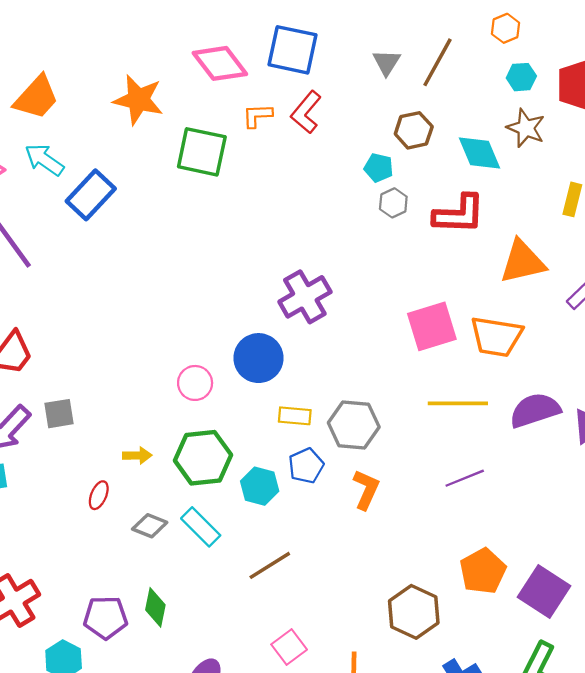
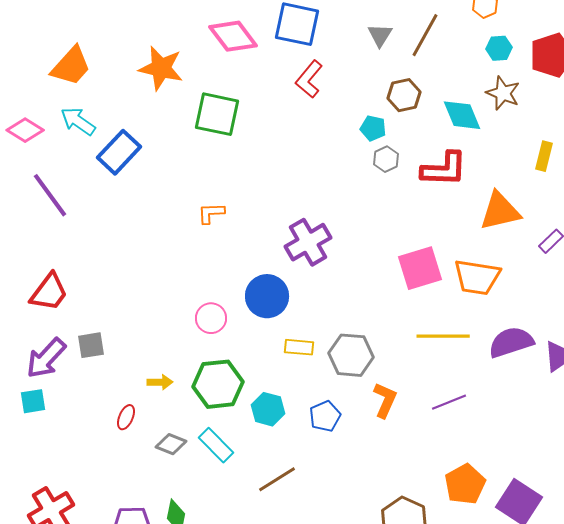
orange L-shape: (257, 116) -> (211, 213), moved
blue pentagon: (306, 466) -> (325, 416), moved
orange L-shape: (366, 490) -> (385, 400), moved

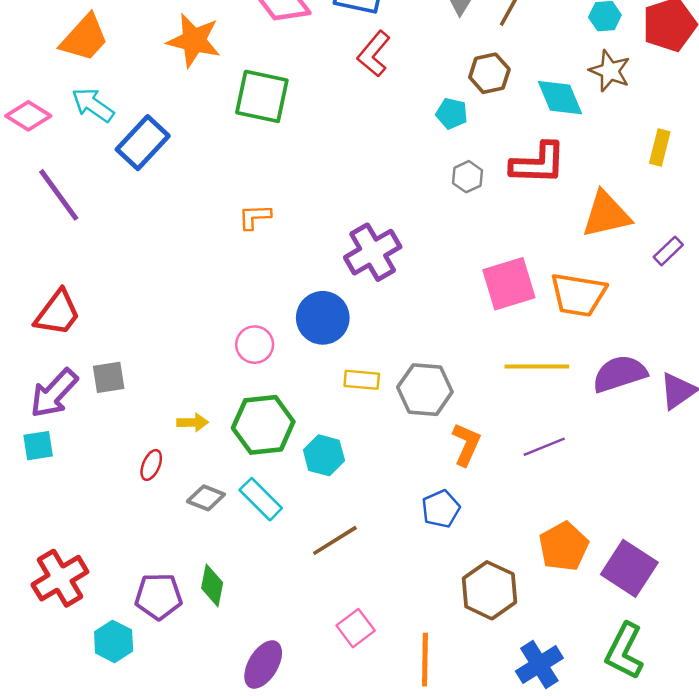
gray hexagon: (386, 159) -> (468, 177), moved
blue pentagon: (325, 416) -> (441, 509), moved

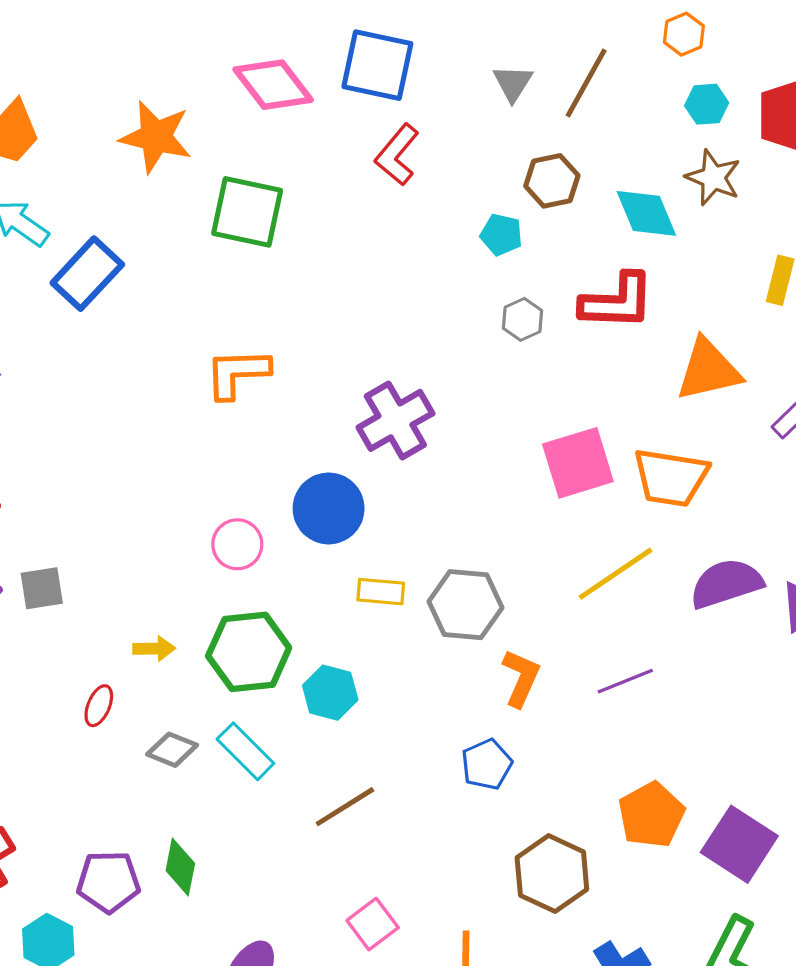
orange L-shape: (255, 217) -> (237, 373), size x1.5
yellow line: (537, 366) -> (615, 574), turned -34

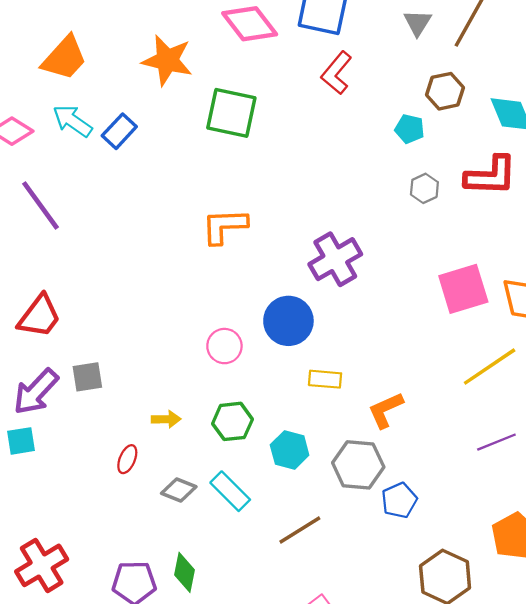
blue rectangle: (87, 274) -> (119, 131), moved, size x0.7
gray hexagon: (465, 605) -> (358, 465), moved
green hexagon: (249, 652) -> (232, 421), size x0.7
orange L-shape: (521, 678) -> (386, 410), moved, turned -138

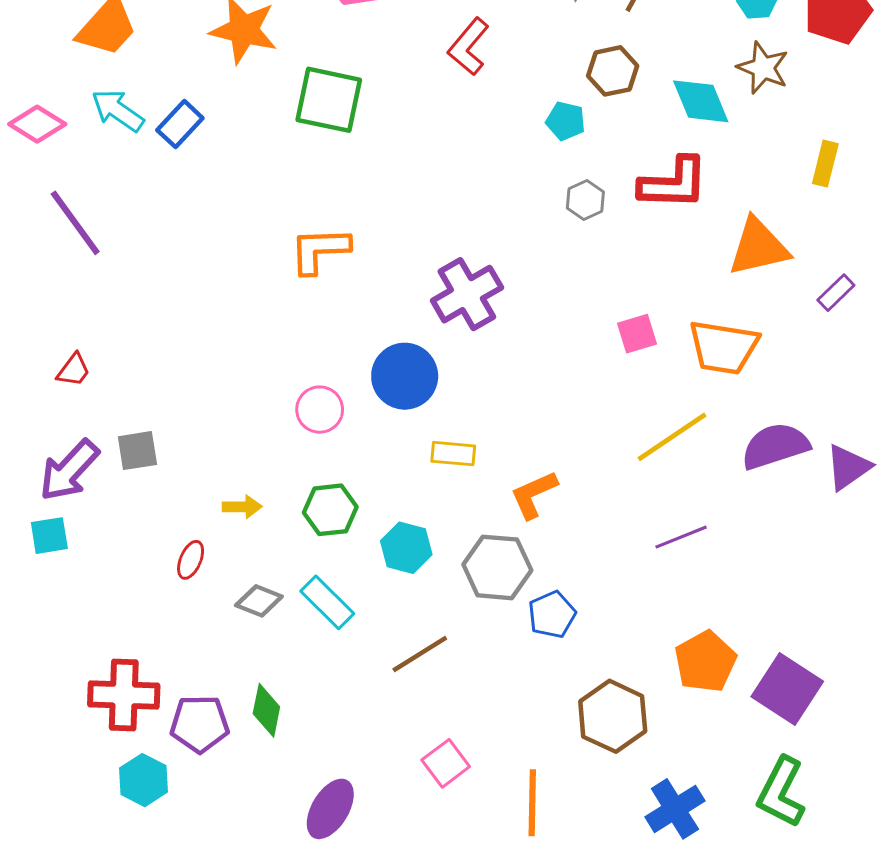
pink square: (463, 289) -> (637, 334), size x0.6
red trapezoid: (39, 316) -> (74, 370), size x0.6
red cross: (42, 565) -> (124, 695), moved, turned 33

